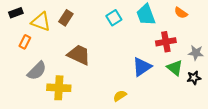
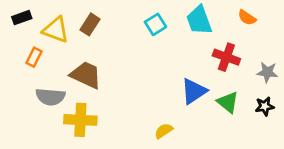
red cross: (166, 42) -> (226, 57), turned 30
brown trapezoid: (79, 55) -> (86, 75), moved
green triangle: (175, 68) -> (228, 102), moved
gray semicircle: (37, 71) -> (50, 97), turned 50

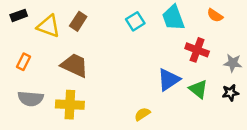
orange rectangle: (34, 57) -> (23, 62), moved
gray semicircle: (50, 97) -> (31, 99), moved

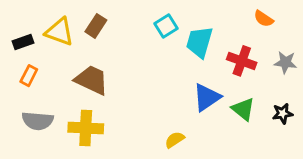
black rectangle: (19, 15) -> (23, 42), moved
cyan trapezoid: (173, 18) -> (199, 42), moved, turned 36
gray star: (233, 63) -> (285, 62), moved

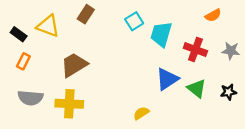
orange semicircle: (264, 19) -> (213, 15), turned -63
brown rectangle: (96, 26) -> (86, 14), moved
black rectangle: (23, 42) -> (19, 34), turned 56
brown trapezoid: (92, 80) -> (74, 65), turned -56

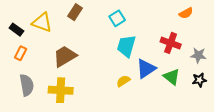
cyan trapezoid: (161, 34) -> (126, 46), moved
gray star: (231, 51) -> (198, 55), moved
gray semicircle: (30, 98) -> (27, 85), turned -105
yellow semicircle: (141, 113) -> (123, 81), moved

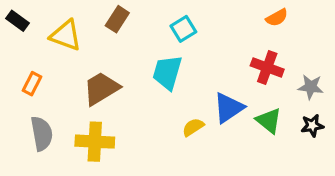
orange semicircle: (186, 13) -> (277, 18), moved
black rectangle: (16, 30) -> (17, 21), moved
cyan trapezoid: (126, 46) -> (167, 72), moved

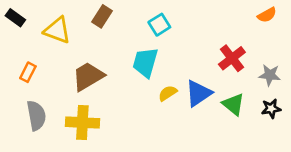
orange semicircle: (277, 18) -> (267, 15), moved
red cross: (267, 68) -> (232, 58), turned 32
yellow semicircle: (193, 127) -> (168, 93), moved

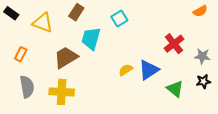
cyan trapezoid: (145, 62) -> (91, 38), moved
green triangle: (233, 104) -> (175, 89), moved

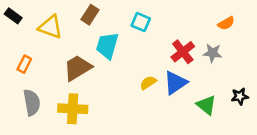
orange semicircle: (200, 11) -> (226, 23), moved
cyan square: (119, 18) -> (141, 22), turned -35
red cross: (174, 44) -> (183, 52), moved
gray star: (202, 56) -> (213, 53), moved

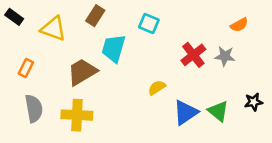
blue triangle: (175, 83) -> (186, 112), moved

